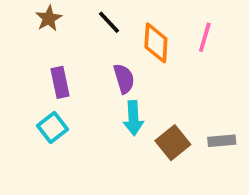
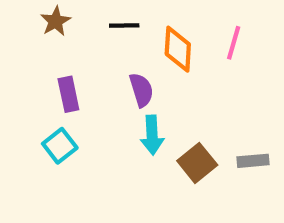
black line: (109, 22) -> (124, 26), turned -48

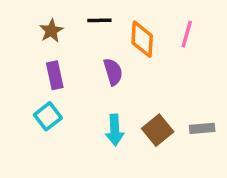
brown star: (56, 21) -> (51, 31), moved
cyan arrow: (152, 135) -> (115, 130), moved

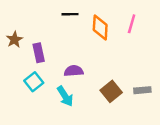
brown star: (51, 31) -> (14, 40), moved
purple semicircle: (113, 72) -> (74, 71), moved, turned -78
cyan arrow: (115, 130) -> (65, 96), moved, turned -30

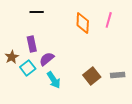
black line: (70, 14) -> (37, 12), moved
brown star: (14, 40) -> (12, 57), moved
purple semicircle: (74, 71) -> (47, 59), moved, turned -35

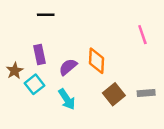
pink line: (109, 20) -> (142, 35), moved, turned -35
orange diamond: (83, 23) -> (97, 61), moved
purple semicircle: (47, 59) -> (68, 67), moved

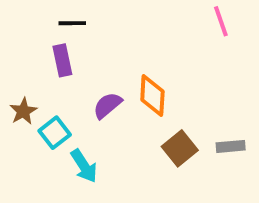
pink line: (142, 35) -> (221, 21), moved
purple rectangle: (39, 55) -> (62, 60), moved
cyan arrow: (67, 99) -> (84, 166), moved

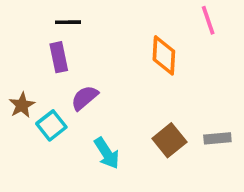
orange diamond: (152, 96) -> (164, 55), moved
purple semicircle: (107, 105) -> (85, 98), moved
cyan arrow: (84, 166) -> (107, 153), moved

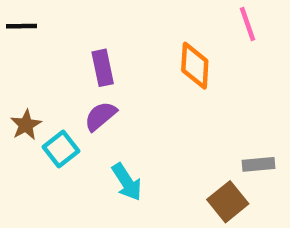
black line: (68, 22) -> (21, 26), moved
purple rectangle: (59, 57) -> (103, 68), moved
brown square: (169, 140) -> (228, 202), moved

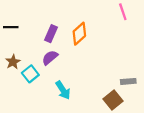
black line: (21, 26) -> (11, 27), moved
orange diamond: (195, 66) -> (79, 34), moved, turned 45
purple rectangle: (103, 68) -> (51, 34), turned 35

